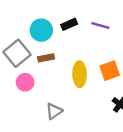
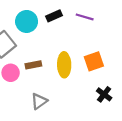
brown rectangle: (46, 58) -> (33, 65), moved

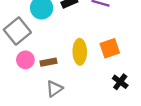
brown rectangle: (33, 65) -> (49, 62), moved

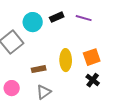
pink circle: (25, 60) -> (12, 88), moved
black cross: (120, 82) -> (93, 80), moved

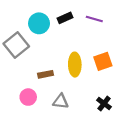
black cross: (93, 80) -> (104, 104), moved
pink circle: (12, 88) -> (28, 97), moved
gray triangle: (44, 92) -> (61, 101), moved, turned 42

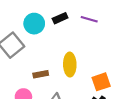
orange square: (103, 61) -> (101, 82), moved

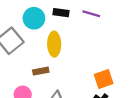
black rectangle: (60, 18) -> (61, 13), turned 32
yellow ellipse: (70, 65) -> (54, 44), moved

